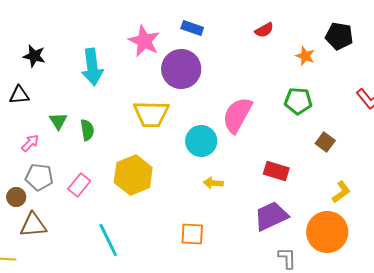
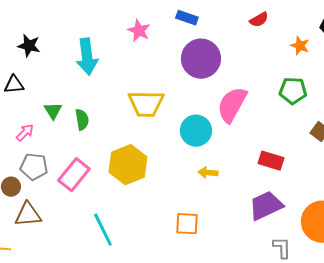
pink star: (144, 41) -> (139, 31), size x0.7
purple circle: (181, 69) -> (201, 59), moved
pink rectangle: (79, 185) -> (74, 175), size x1.4

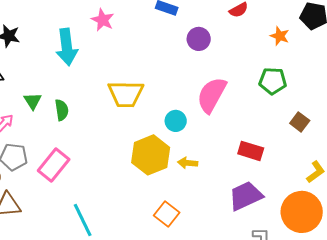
pink star: (139, 31) -> (103, 20), moved
purple circle: (201, 59) -> (199, 39), moved, size x0.6
cyan circle: (196, 131) -> (176, 121), size x0.7
yellow hexagon: (128, 165) -> (151, 155), moved
orange square: (187, 224) -> (167, 214), turned 35

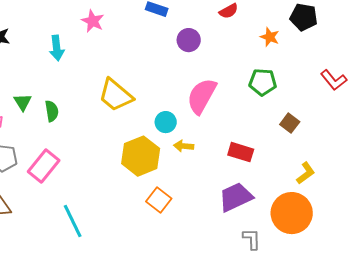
cyan arrow: (67, 47) -> (57, 48), size x0.7
yellow trapezoid: (126, 94) -> (116, 95), turned 39
yellow arrow: (188, 163) -> (184, 146), moved
orange square: (167, 214) -> (159, 200), moved

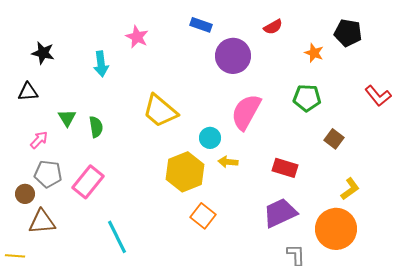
purple circle: (189, 40) -> (233, 56), size x1.5

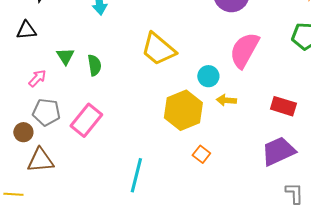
orange square: (203, 216) -> (201, 154), size x0.7
cyan line: (117, 237) -> (136, 175), moved, turned 40

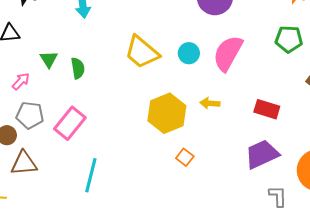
cyan circle: (208, 76) -> (189, 53), moved
cyan line: (136, 175) -> (91, 175), moved

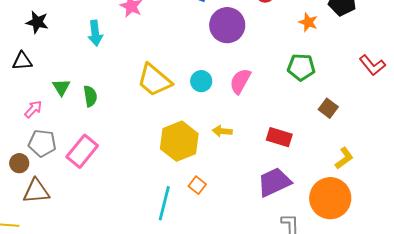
pink semicircle: (228, 53) -> (240, 81), size x0.7
cyan line: (91, 175) -> (164, 203), moved

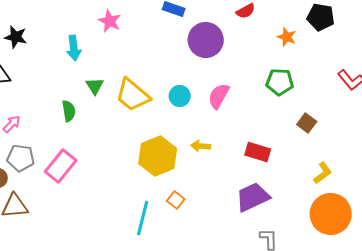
green triangle: (61, 87) -> (95, 86), moved
orange circle: (330, 198) -> (331, 214), moved

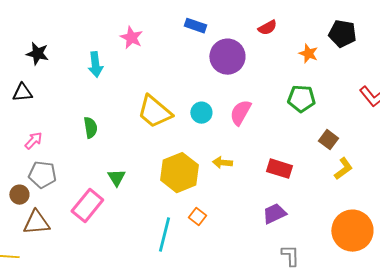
green triangle: (95, 86) -> (116, 178), moved
pink rectangle: (61, 166) -> (87, 206), moved
yellow L-shape: (323, 173) -> (343, 169), moved
purple trapezoid: (253, 197) -> (274, 214), size x0.7

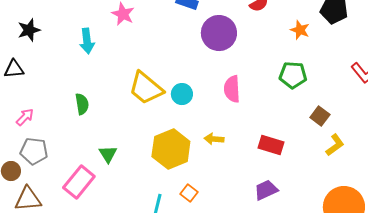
black star: (37, 54) -> (29, 30), turned -30
cyan circle: (201, 113) -> (182, 94), moved
pink semicircle: (240, 113) -> (232, 89), turned -32

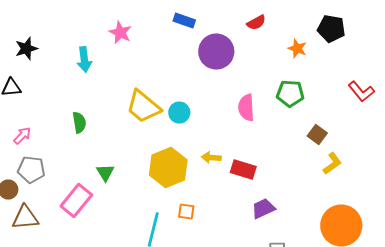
pink semicircle: (232, 89) -> (246, 108), moved
red rectangle: (271, 145) -> (243, 170), moved
orange square: (189, 193) -> (186, 212), turned -30

